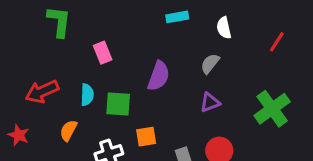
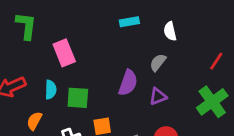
red line: (277, 42) -> (216, 61), moved
pink rectangle: (103, 53) -> (64, 53), size x1.4
purple semicircle: (159, 76) -> (128, 83), moved

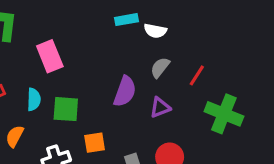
white semicircle: (170, 31) -> (155, 31), moved, turned -66
red line: (216, 61) -> (197, 75), moved
green cross: (212, 102) -> (224, 114), turned -32

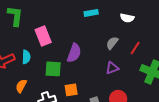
white semicircle: (155, 31) -> (127, 18), moved
purple semicircle: (125, 91) -> (74, 53), moved
cyan semicircle: (34, 99) -> (26, 57), moved

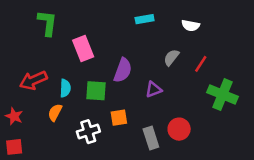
cyan semicircle: (26, 57) -> (65, 88), moved
purple triangle: (112, 68) -> (153, 89), moved

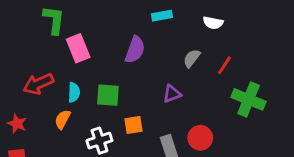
pink rectangle: (83, 48) -> (78, 48), moved
purple semicircle: (123, 70) -> (135, 50), moved

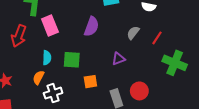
red arrow: (38, 84) -> (19, 36), moved, turned -45
white cross: (99, 141) -> (53, 93), moved

